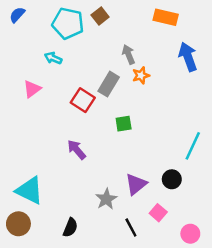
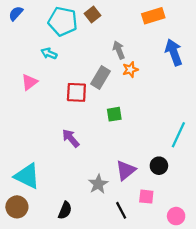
orange rectangle: (166, 17) -> (153, 16), turned -30
red square: (83, 100) -> (76, 92), turned -30
pink square: (158, 213) -> (146, 197), turned -35

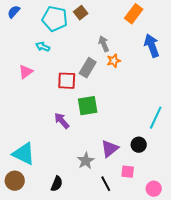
orange rectangle: (153, 16) -> (134, 14), turned -36
green square: (114, 114) -> (88, 106), moved, size x1.5

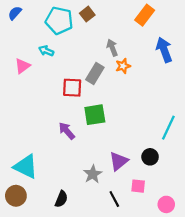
pink triangle: (26, 72) -> (22, 66), moved

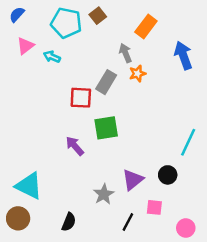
orange rectangle: (145, 15) -> (146, 27), moved
pink triangle: (22, 66) -> (25, 46), moved
black line: (114, 199) -> (128, 222), turned 56

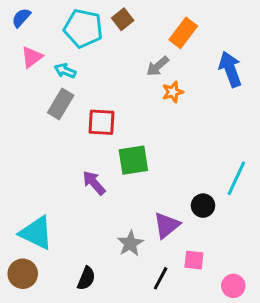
gray arrow: (125, 53) -> (158, 66), turned -108
gray rectangle: (106, 82) -> (61, 104), moved
black circle: (168, 175) -> (203, 206), moved

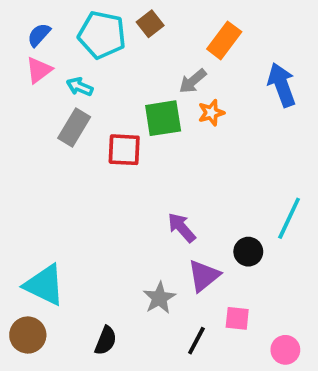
blue semicircle: (21, 18) -> (39, 35), moved
green square: (133, 160) -> (163, 118), moved
purple arrow: (94, 183) -> (182, 228), moved

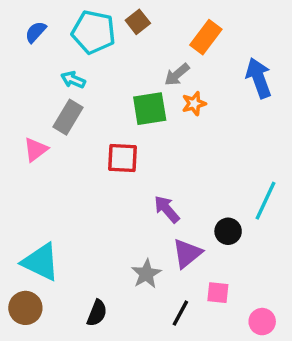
pink triangle: (39, 70) -> (36, 150), moved
red square: (124, 150) -> (122, 158), moved

